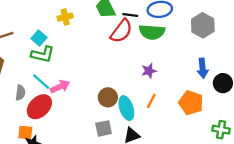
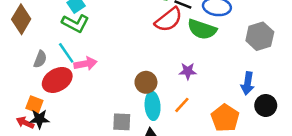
brown circle: (108, 97) -> (146, 82), moved

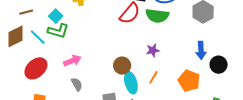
brown diamond: (21, 19) -> (16, 36), turned 45
cyan line: (66, 53) -> (38, 37), moved
gray semicircle: (40, 59) -> (77, 84), moved, turned -40
red ellipse: (57, 80) -> (36, 68), moved

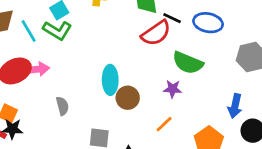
green semicircle: (157, 16) -> (188, 63), moved
pink arrow: (72, 61) -> (37, 69), moved
cyan ellipse: (131, 83) -> (110, 80), moved

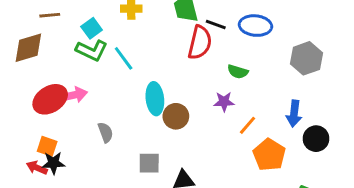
cyan line: (29, 31) -> (124, 58), moved
red semicircle: (156, 33) -> (200, 43), turned -36
green semicircle: (188, 63) -> (238, 72), size x0.6
orange line: (164, 124) -> (248, 125), moved

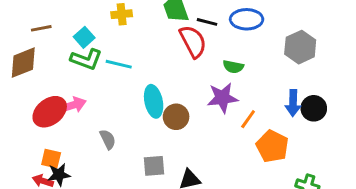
red semicircle: (200, 43) -> (193, 41), turned -36
cyan line: (124, 58) -> (119, 64), turned -35
purple star: (224, 102) -> (222, 98), size x1.5
black circle: (316, 139) -> (314, 108), moved

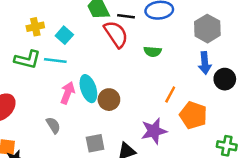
yellow cross: (122, 14) -> (35, 27), moved
cyan square: (84, 37) -> (64, 35), moved
purple star: (222, 98) -> (154, 131), moved
blue arrow: (293, 103) -> (205, 63), moved
pink arrow: (73, 105) -> (68, 93), moved, turned -45

